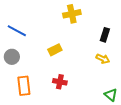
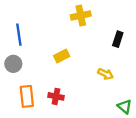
blue line: (17, 31) -> (19, 35), turned 54
yellow arrow: (103, 59) -> (105, 74), moved
red cross: (60, 82) -> (56, 96), moved

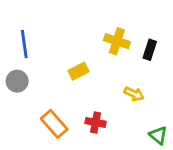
yellow cross: (81, 15) -> (117, 41), moved, turned 30
orange rectangle: (27, 96) -> (54, 124), moved, turned -35
red cross: (56, 96) -> (96, 122), moved

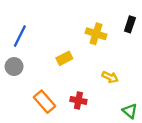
blue line: (24, 44) -> (20, 36), turned 35
black rectangle: (150, 50) -> (130, 24), moved

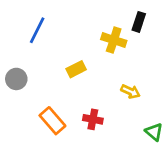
black rectangle: (130, 24) -> (139, 22), moved
blue line: (20, 36) -> (37, 30), moved

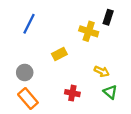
gray circle: (16, 79) -> (25, 72), moved
orange rectangle: (52, 121) -> (28, 99), moved
green triangle: (154, 132) -> (110, 92), moved

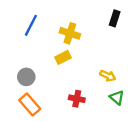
yellow cross: (89, 31) -> (70, 33), moved

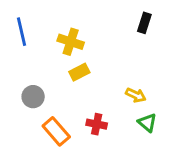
blue line: (31, 25) -> (21, 32), moved, turned -40
yellow cross: (70, 33) -> (71, 42), moved
orange rectangle: (30, 104) -> (56, 131), moved

